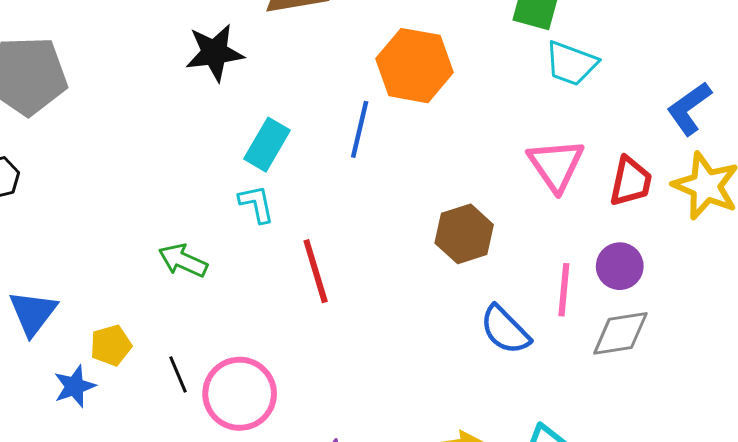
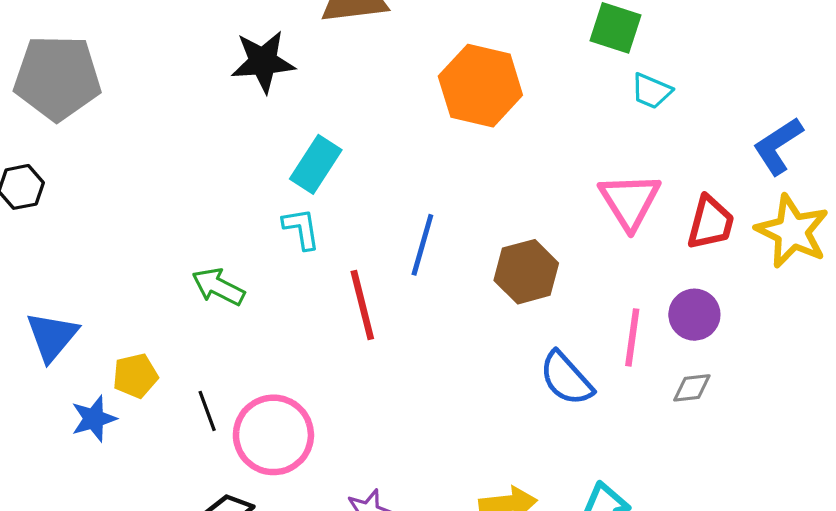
cyan trapezoid: (571, 63) -> (651, 91), size x0.7
blue line: (360, 129) -> (422, 245), moved
gray diamond: (620, 333) -> (692, 388), size x0.6

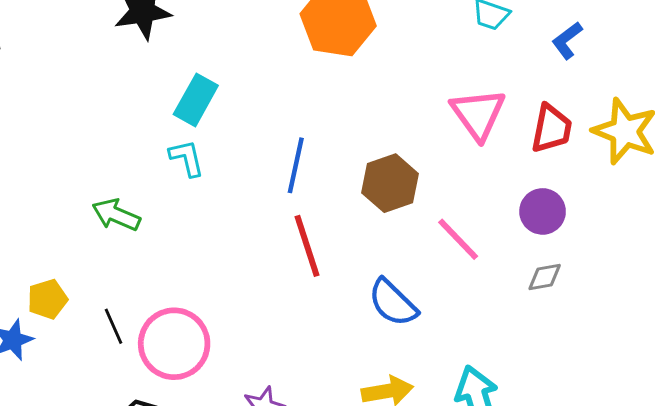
blue L-shape: (778, 146) -> (567, 40), moved, size x0.7
red line: (362, 305) -> (307, 246), moved
pink line: (632, 337) -> (458, 239), moved, turned -48
blue semicircle: (566, 378) -> (393, 303), moved

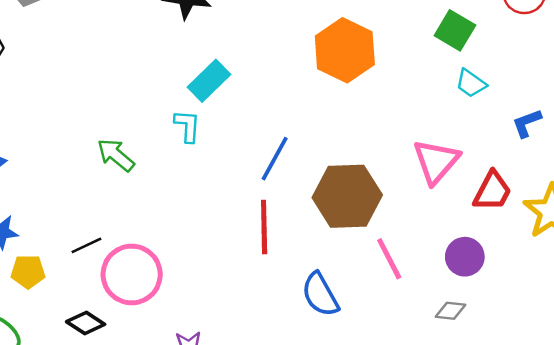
brown hexagon: (390, 183) -> (347, 196), size x1.4
yellow pentagon: (47, 299) -> (28, 272), moved
black line: (114, 326) -> (86, 245), turned 72

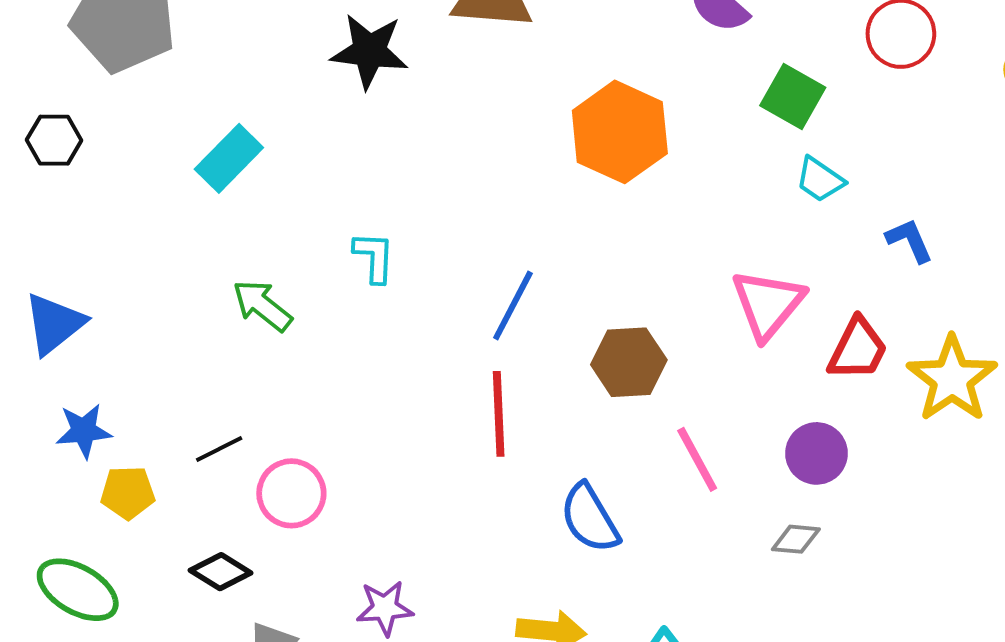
cyan rectangle: (209, 81) -> (229, 158), moved
blue L-shape: (527, 123) -> (910, 240), turned 88
brown hexagon: (347, 196) -> (629, 362), size x0.7
pink circle: (132, 274) -> (291, 493), size x0.7

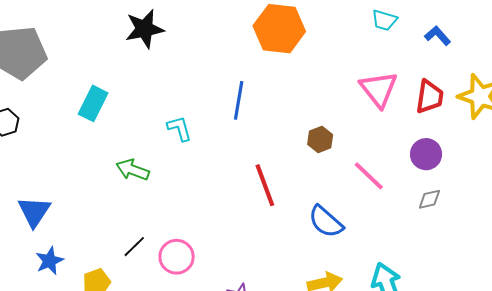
blue line: (513, 305) -> (239, 100), moved
brown hexagon: (629, 362) -> (320, 139), size x0.7
blue star: (84, 431) -> (49, 261), moved

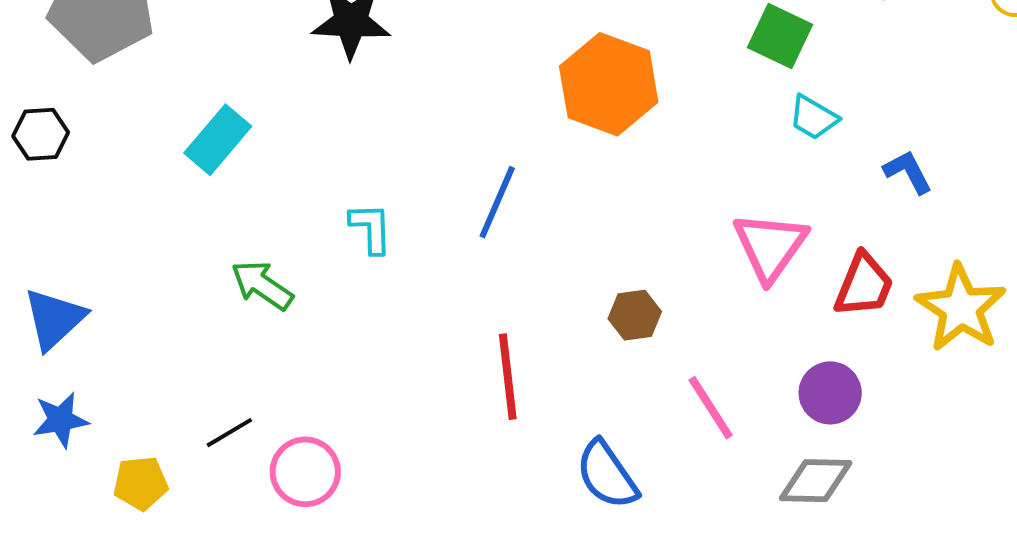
gray diamond: (429, 199) -> (816, 481), size x1.5

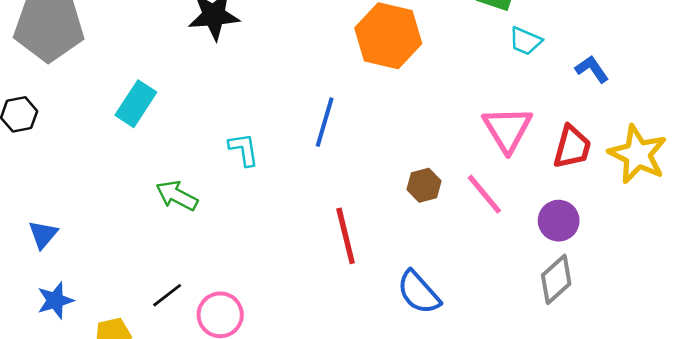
blue triangle: (54, 319) -> (43, 235), size x0.7
pink line: (711, 408) -> (484, 194), moved
gray diamond: (816, 481) -> (556, 279), turned -36

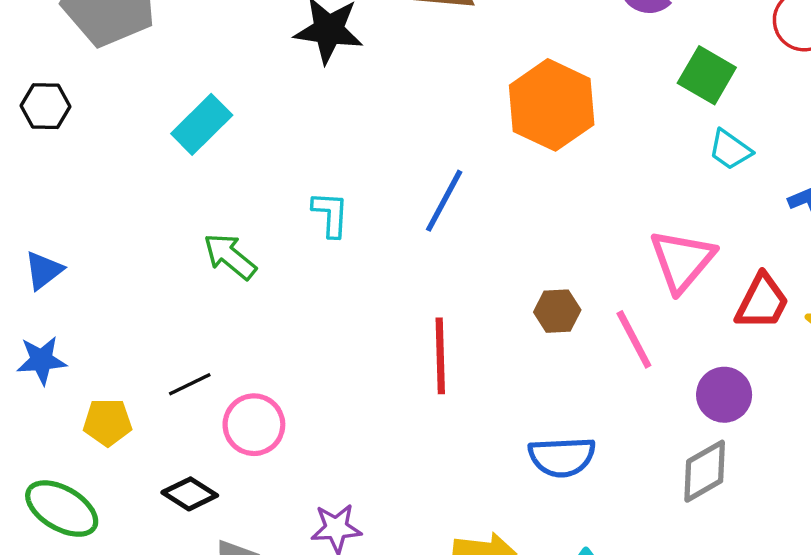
blue semicircle: (419, 292) -> (562, 457), moved, turned -63

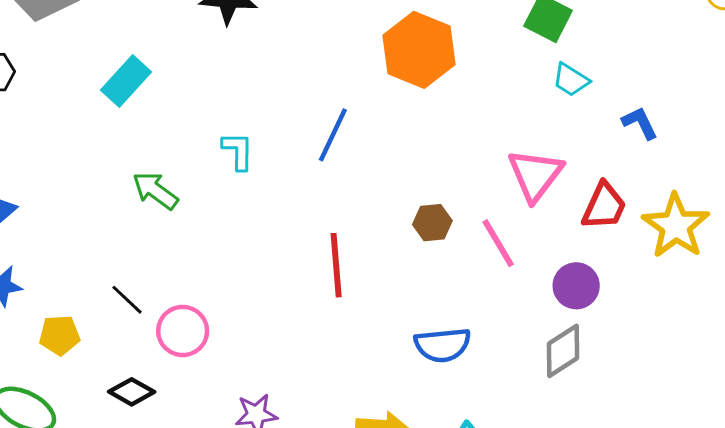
black line: (190, 384) -> (127, 300), turned 72

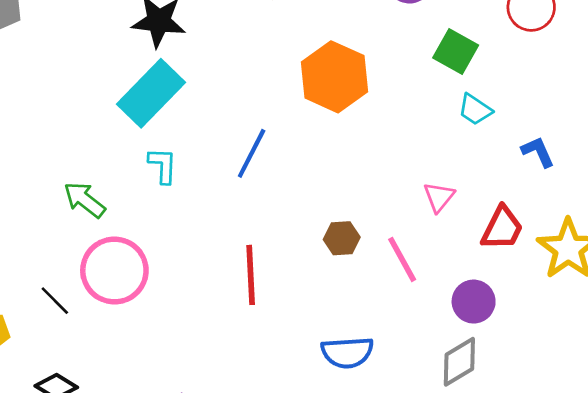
cyan rectangle: (126, 81) -> (151, 93), moved, size x1.4
pink triangle: (535, 175) -> (439, 197), size x0.6
pink circle: (183, 331) -> (114, 271), moved, size x1.4

